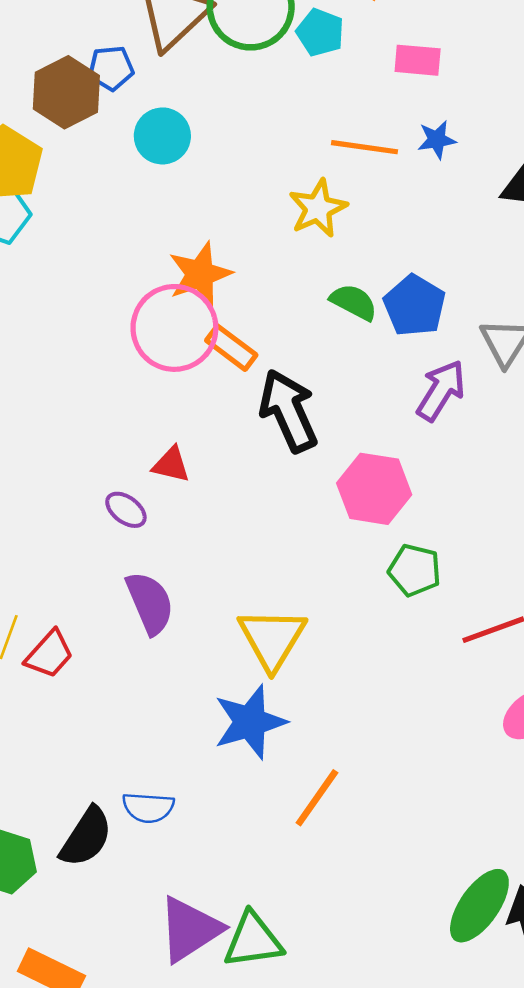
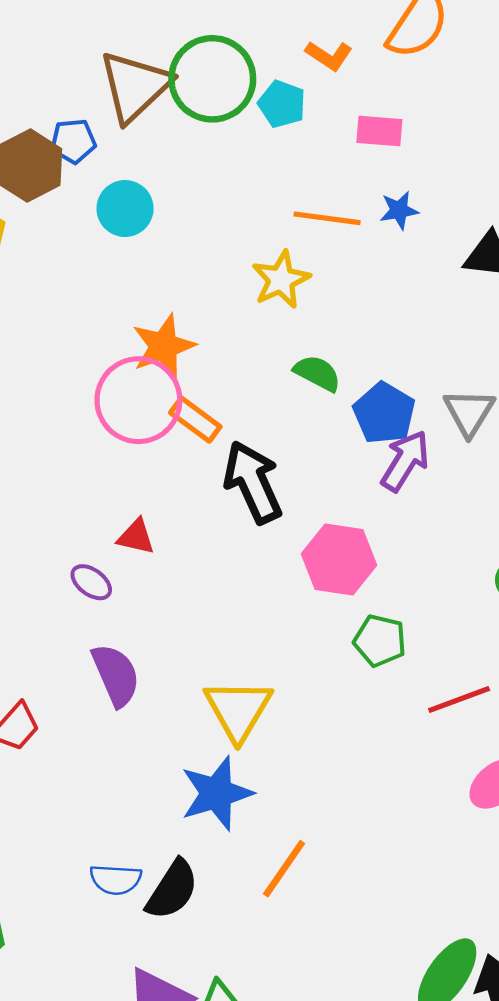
blue pentagon: (415, 306) -> (384, 413), moved
black semicircle: (86, 837) -> (172, 890), moved

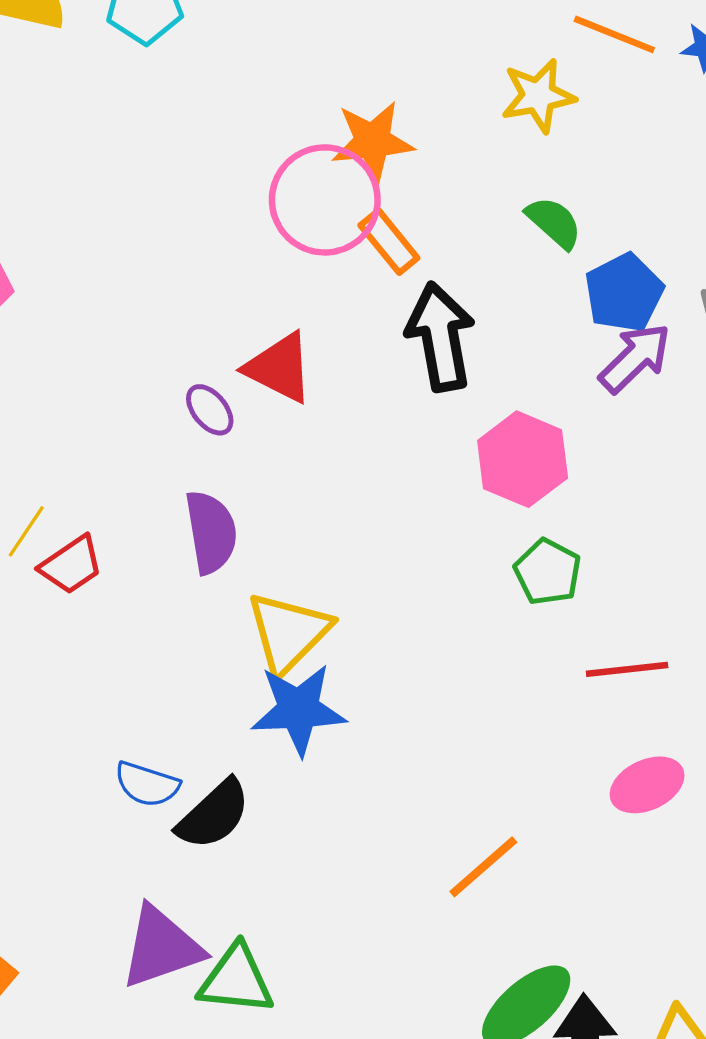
red triangle: (136, 537) -> (279, 368), size x1.5
yellow triangle: (238, 710) -> (288, 633), moved
orange line: (284, 869) -> (483, 867), moved

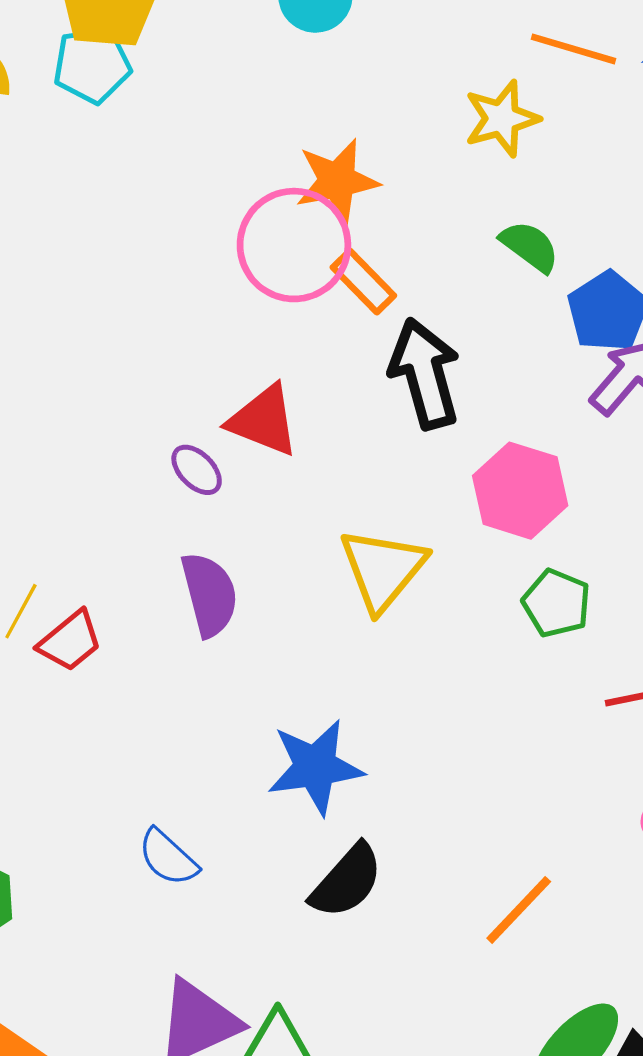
yellow triangle: (288, 633) -> (383, 569), moved
blue semicircle: (147, 784) -> (168, 857), turned 30
black semicircle: (214, 815) -> (347, 881), moved

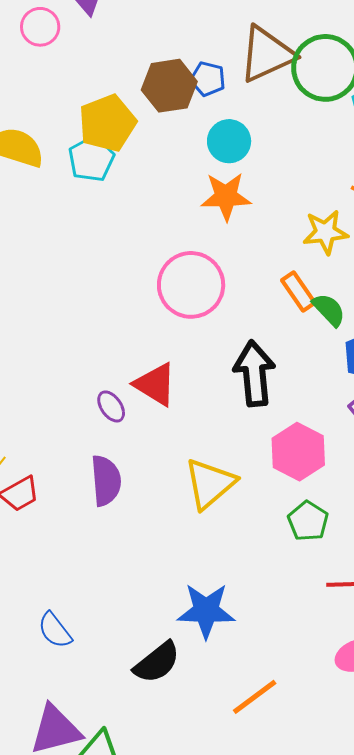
cyan pentagon: (92, 65) -> (91, 159), turned -30
orange star: (337, 181) -> (226, 196), moved
orange rectangle: (363, 281) -> (298, 292), moved
blue star: (315, 767) -> (206, 611), moved

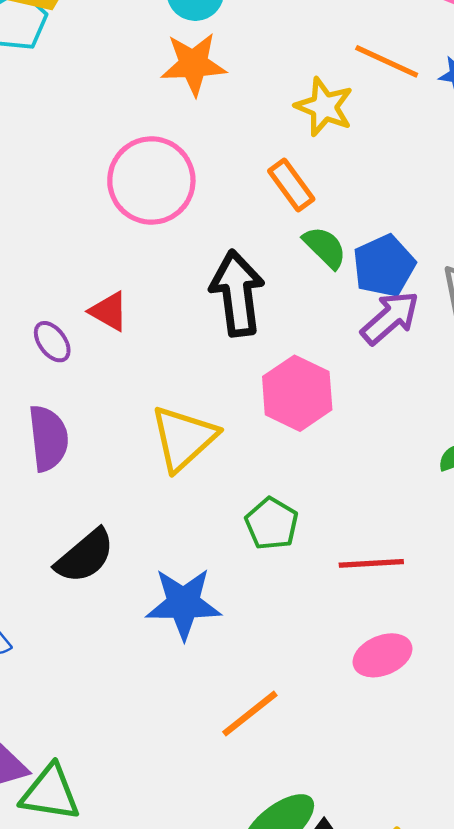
yellow star: (325, 232) -> (324, 107), turned 30
green semicircle: (329, 310) -> (325, 247), moved
red triangle: (155, 384) -> (109, 311), size x0.7
green pentagon: (308, 521) -> (272, 524), moved
black semicircle: (157, 662) -> (85, 556), moved

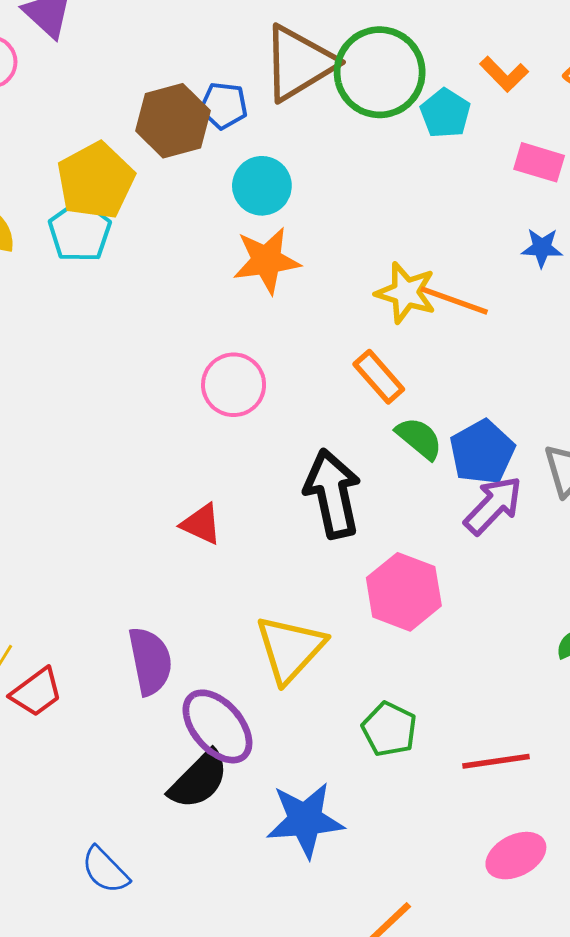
orange line: (387, 61) -> (454, 300), moved
pink circle: (151, 181) -> (234, 385), size x0.7
purple ellipse: (52, 342) -> (217, 726), moved, size x1.8

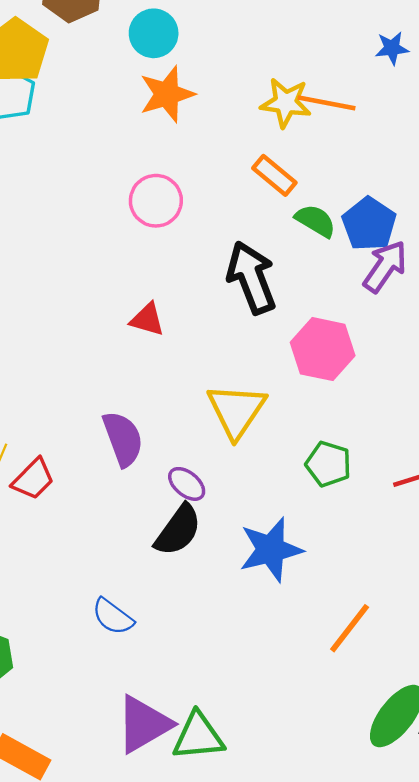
purple ellipse: (217, 726) -> (187, 484), size x0.6

